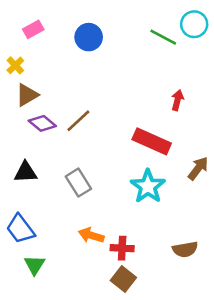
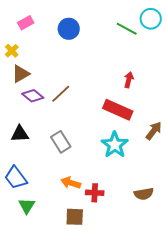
red arrow: (177, 100) -> (129, 80), moved
brown square: (123, 279) -> (75, 217), moved, turned -36

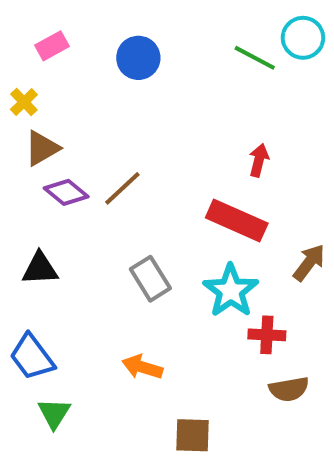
gray rectangle: (61, 142) -> (150, 279), moved
red cross: (95, 193) -> (267, 335), moved
brown square: (75, 217) -> (193, 435), moved

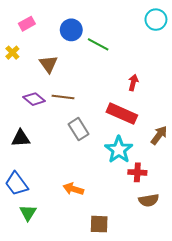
green line: (255, 58) -> (98, 44), moved
brown triangle: (42, 148) -> (49, 64), moved, turned -36
brown line: (122, 188) -> (63, 97), turned 50
gray rectangle: (150, 279) -> (78, 129), moved

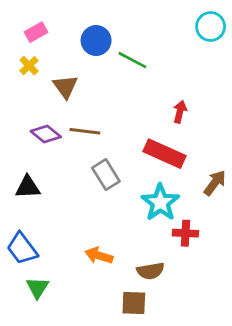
yellow cross: (12, 53) -> (29, 66), moved
brown semicircle: (149, 200) -> (151, 271), moved

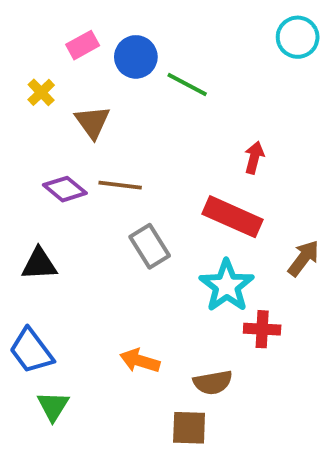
pink rectangle: (36, 32) -> (83, 45), moved

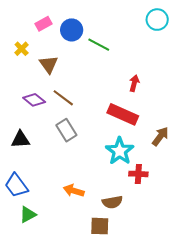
brown line: (120, 185) -> (63, 98), turned 30
gray rectangle: (150, 246) -> (66, 130), moved
green triangle: (53, 406) -> (28, 215), turned 30

